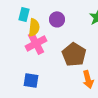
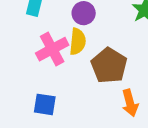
yellow semicircle: (34, 27) -> (78, 42), moved

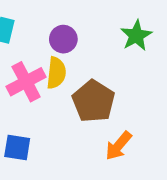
orange arrow: (130, 103) -> (118, 146), turned 55

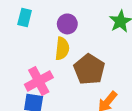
pink cross: (26, 82) -> (39, 81), moved

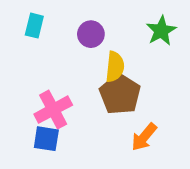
yellow semicircle: (62, 49) -> (115, 67), moved

